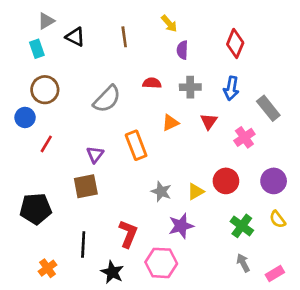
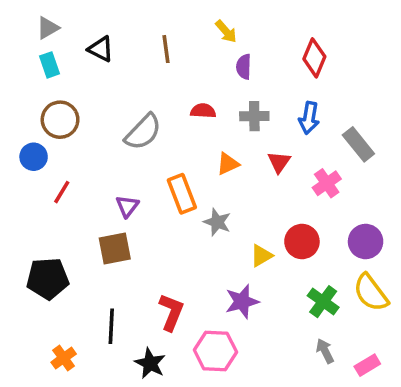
gray triangle: (46, 21) -> (48, 28), moved
gray star: (161, 192) -> (217, 222), moved
yellow semicircle: (278, 219) -> (371, 293), size x1.6

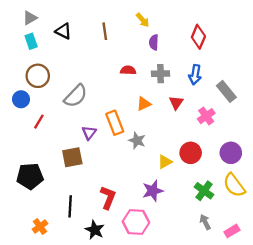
gray semicircle: (143, 132) -> (76, 96), moved
purple triangle: (127, 206) -> (89, 133), moved

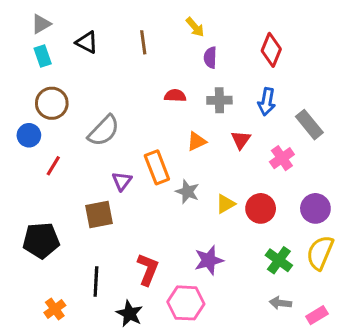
yellow triangle: (165, 162) -> (226, 204), moved
yellow semicircle: (234, 185) -> (320, 253), turned 60
gray arrow: (205, 222) -> (280, 303), turned -56

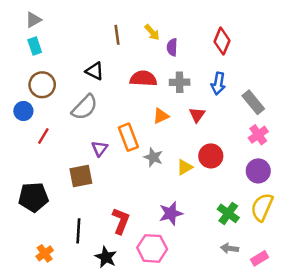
yellow arrow: (195, 27) -> (152, 32), moved
black triangle: (87, 42) -> (95, 71), moved
red semicircle: (175, 96) -> (143, 79), size x1.5
pink cross: (282, 158) -> (258, 135), moved
red circle: (261, 208) -> (211, 156), moved

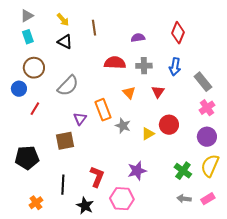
yellow arrow: (152, 32) -> (63, 20), moved
purple semicircle: (172, 47) -> (138, 38), turned 80
black triangle: (95, 71) -> (65, 42), moved
orange triangle: (161, 116) -> (129, 93), turned -48
pink rectangle: (259, 258) -> (208, 199), moved

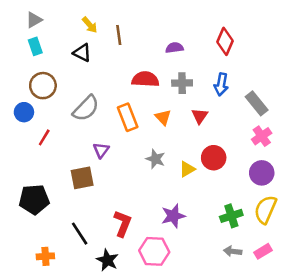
yellow arrow: (63, 20) -> (90, 25), moved
orange rectangle: (103, 110) -> (128, 117), moved
green cross: (183, 171) -> (231, 216), turned 36
black line: (63, 185) -> (80, 234), turned -36
orange cross: (36, 203) -> (45, 256), turned 32

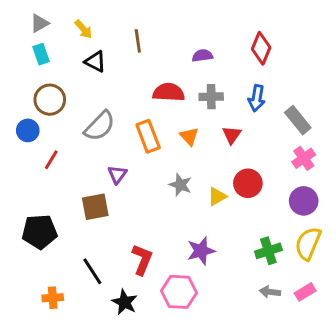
yellow arrow: (90, 25) -> (84, 29), moved

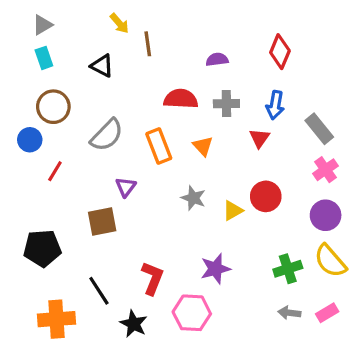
yellow arrow: (84, 29) -> (119, 23), moved
red triangle: (232, 135) -> (259, 138), moved
yellow semicircle: (308, 243) -> (330, 261), turned -64
orange cross: (53, 298) -> (57, 319), size x1.6

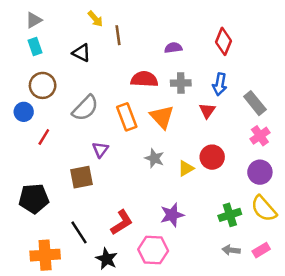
orange triangle: (203, 146) -> (162, 117), size x1.5
red L-shape: (152, 278) -> (122, 222), turned 36

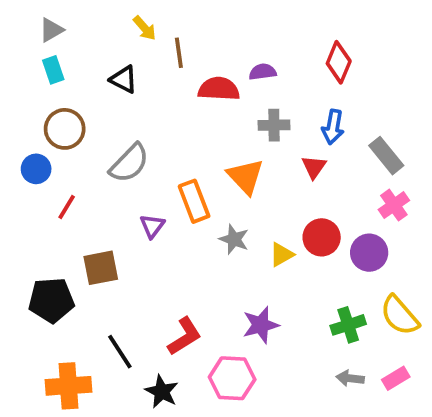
red semicircle: (144, 79) -> (219, 89), moved
orange rectangle: (127, 117) -> (194, 201), moved
purple circle: (260, 172) -> (369, 253), moved
brown square: (82, 177) -> (101, 268), moved

